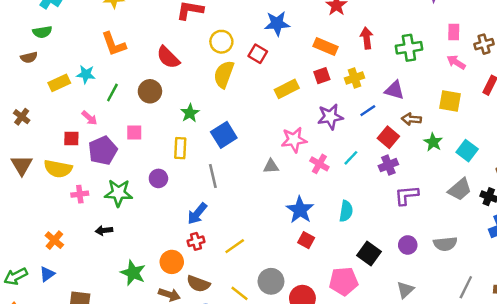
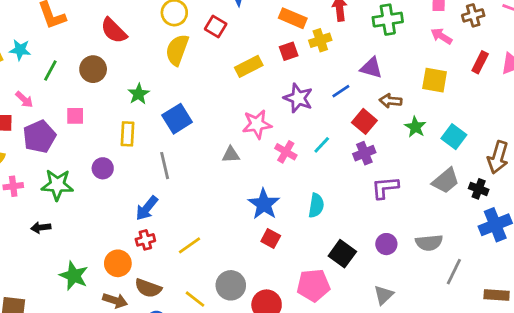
yellow cross: (354, 78) -> (320, 40), moved
purple star: (330, 117) -> (298, 98), turned 30
gray line: (466, 287) -> (454, 272), moved

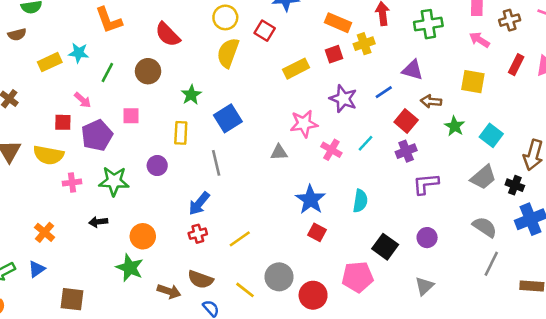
gray semicircle: (429, 243) -> (485, 227), moved, turned -140
orange circle: (118, 263) -> (143, 236), moved

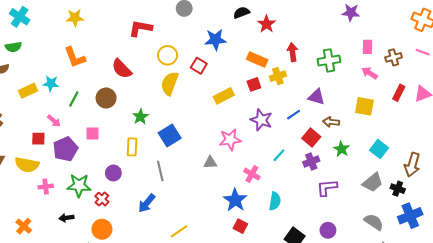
green star: (455, 126) -> (341, 149), moved
pink cross: (331, 150) -> (252, 174), moved
red cross: (198, 234) -> (102, 199), moved, turned -32

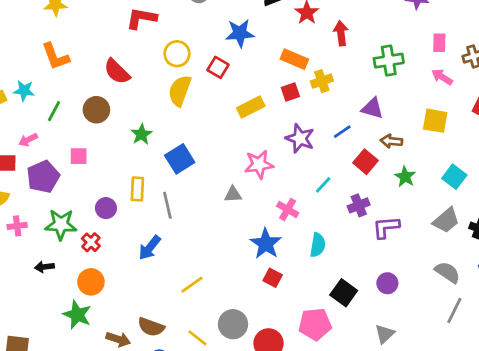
red arrow: (293, 52) -> (341, 33), moved
pink arrow: (54, 121) -> (28, 140), turned 112
yellow rectangle: (132, 147) -> (137, 189), moved
purple cross: (311, 162) -> (359, 205), moved

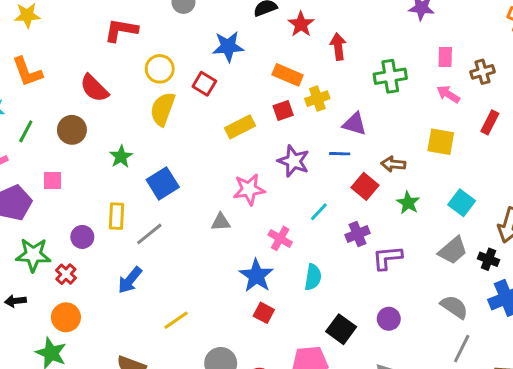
purple triangle: (372, 108) -> (355, 124), moved
blue line: (342, 132) -> (340, 154), turned 36
gray line: (167, 205) -> (149, 234), turned 64

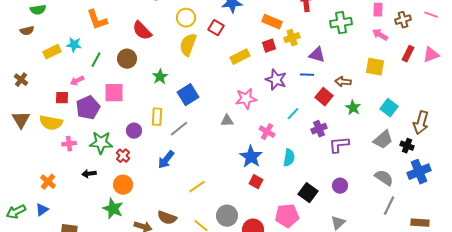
pink square: (53, 180) -> (114, 93), size x1.5

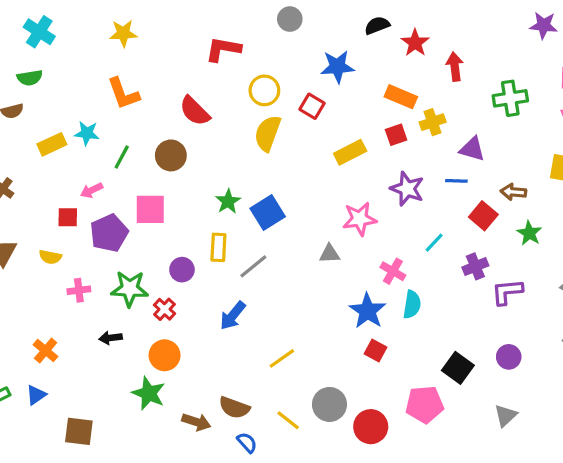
green star: (160, 77) -> (228, 201), moved
yellow semicircle: (51, 123) -> (50, 257), size x0.6
cyan semicircle: (289, 158) -> (412, 305), moved

